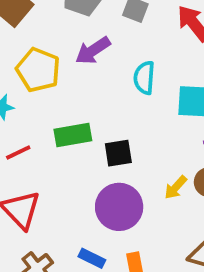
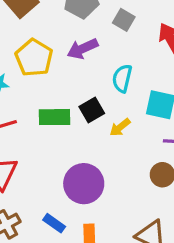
black square: (118, 153) -> (92, 110), moved, turned -30
yellow arrow: (176, 187) -> (120, 127), moved

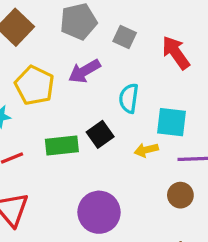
yellow arrow: (120, 127) -> (146, 150), moved, turned 30

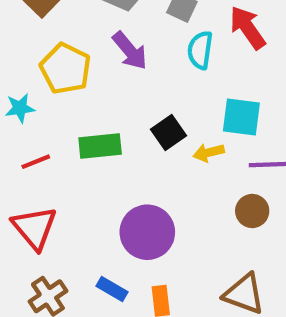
purple arrow: (84, 71) -> (130, 51), turned -100
cyan semicircle: (129, 98) -> (200, 50), moved
black square: (100, 134) -> (169, 133), moved

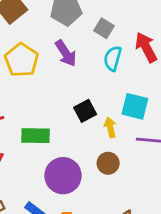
green rectangle: (100, 146) -> (35, 136), moved
yellow arrow: (209, 153) -> (110, 127), turned 84
brown circle: (252, 211) -> (108, 163), moved

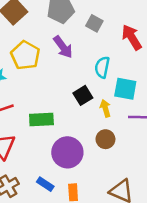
cyan semicircle: (113, 58) -> (102, 67), moved

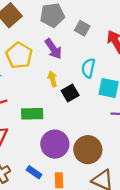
yellow arrow: (105, 108) -> (53, 79), moved
brown circle: (105, 139) -> (88, 150), moved, size x1.6

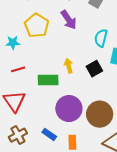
yellow arrow: (53, 79) -> (69, 66), moved
black square: (70, 93) -> (94, 69), moved

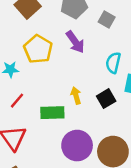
red line: (18, 69) -> (17, 101), turned -32

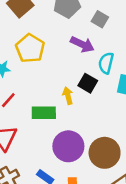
purple arrow: (75, 42) -> (82, 44), moved, turned -30
black square: (106, 99) -> (88, 83), moved, turned -30

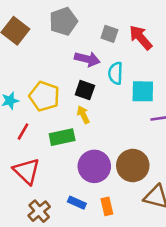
gray square: (100, 19) -> (109, 34), moved
yellow pentagon: (30, 48) -> (44, 96), moved
black square: (88, 83) -> (85, 90), moved

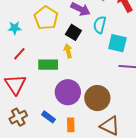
yellow pentagon: (44, 96) -> (46, 18), moved

